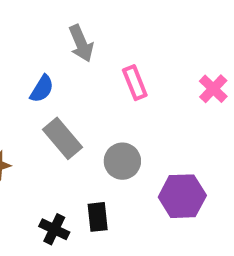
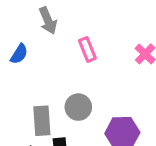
gray rectangle: (62, 138) -> (42, 121), moved, turned 36

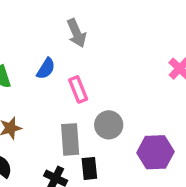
pink rectangle: (87, 49) -> (78, 89), moved

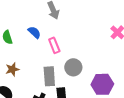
blue semicircle: (46, 69) -> (34, 32), turned -80

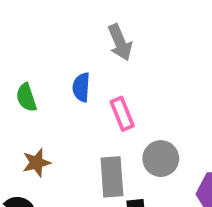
blue semicircle: (34, 32) -> (81, 87), turned -128

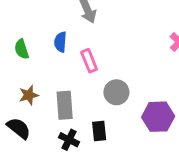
gray rectangle: (112, 177) -> (65, 105), moved

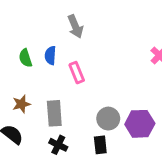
green semicircle: (22, 49) -> (25, 58), moved
gray circle: (116, 92) -> (108, 119), moved
black rectangle: (99, 131) -> (100, 145), moved

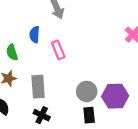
green semicircle: (25, 58) -> (12, 52), moved
black rectangle: (100, 145) -> (89, 115), moved

